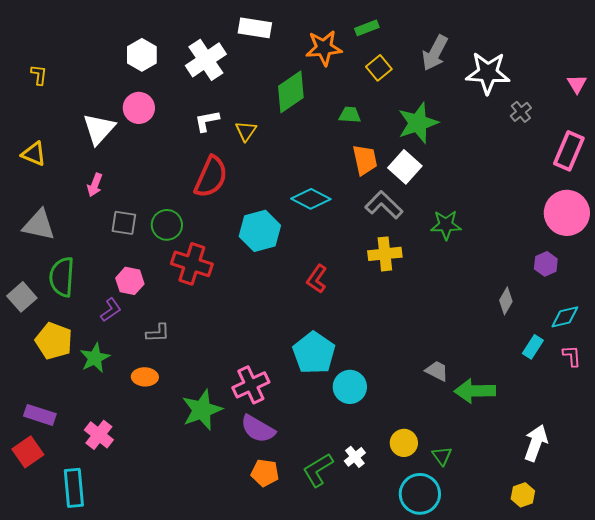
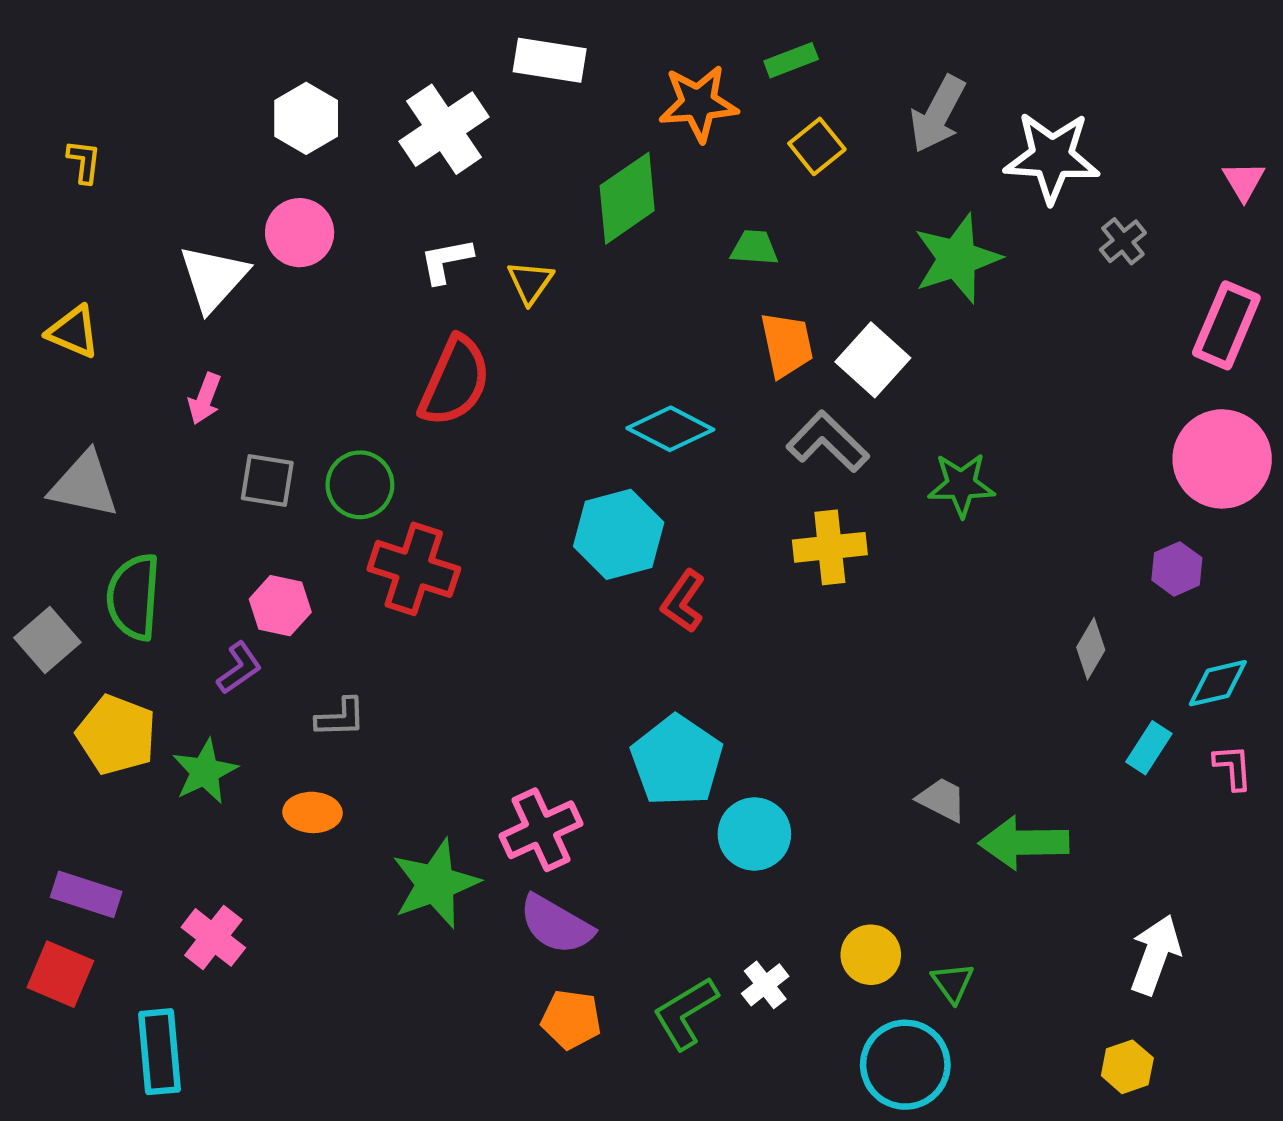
green star: (418, 123) -> (957, 258), moved
cyan hexagon: (260, 231) -> (619, 534), moved
red square: (28, 452) -> (60, 974), turned -32

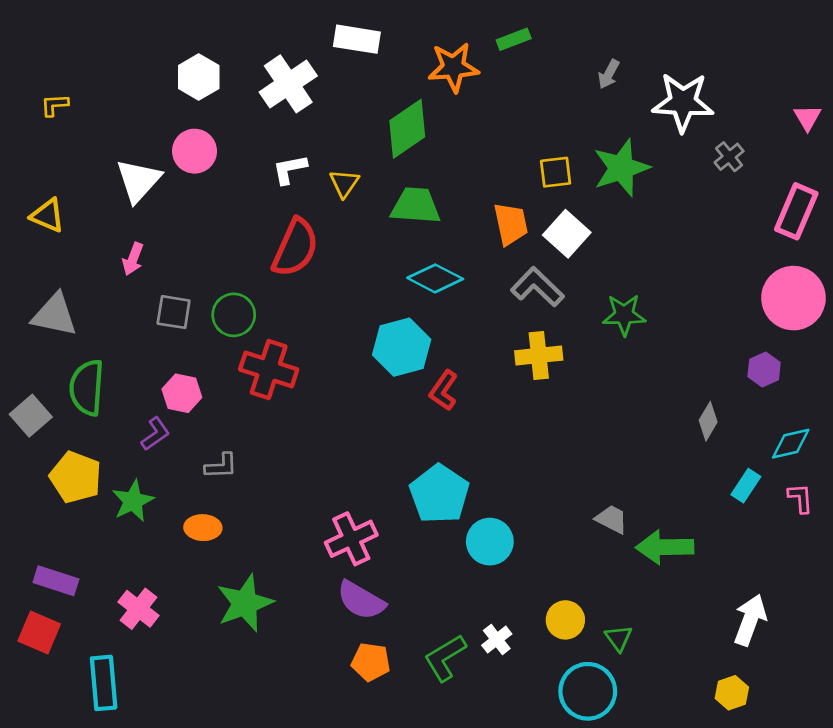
gray arrow: (938, 114) -> (609, 74), size x0.6
yellow square: (817, 146) -> (556, 172), moved, turned 32
yellow L-shape: (84, 161) -> (55, 105), turned -100
green trapezoid: (754, 248) -> (416, 206), moved, size x1.6
green star: (435, 884) -> (245, 603), moved

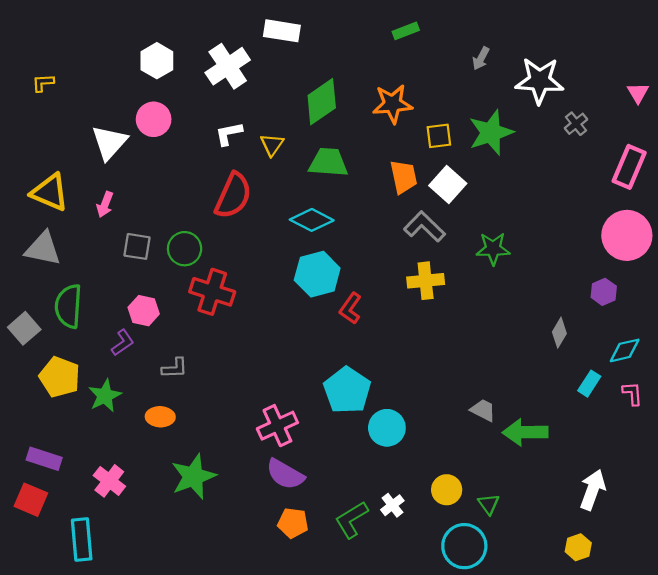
orange star: (453, 67) -> (392, 104), moved
yellow triangle: (48, 216) -> (50, 192), moved, size x1.4
cyan diamond: (435, 278) -> (312, 220), moved

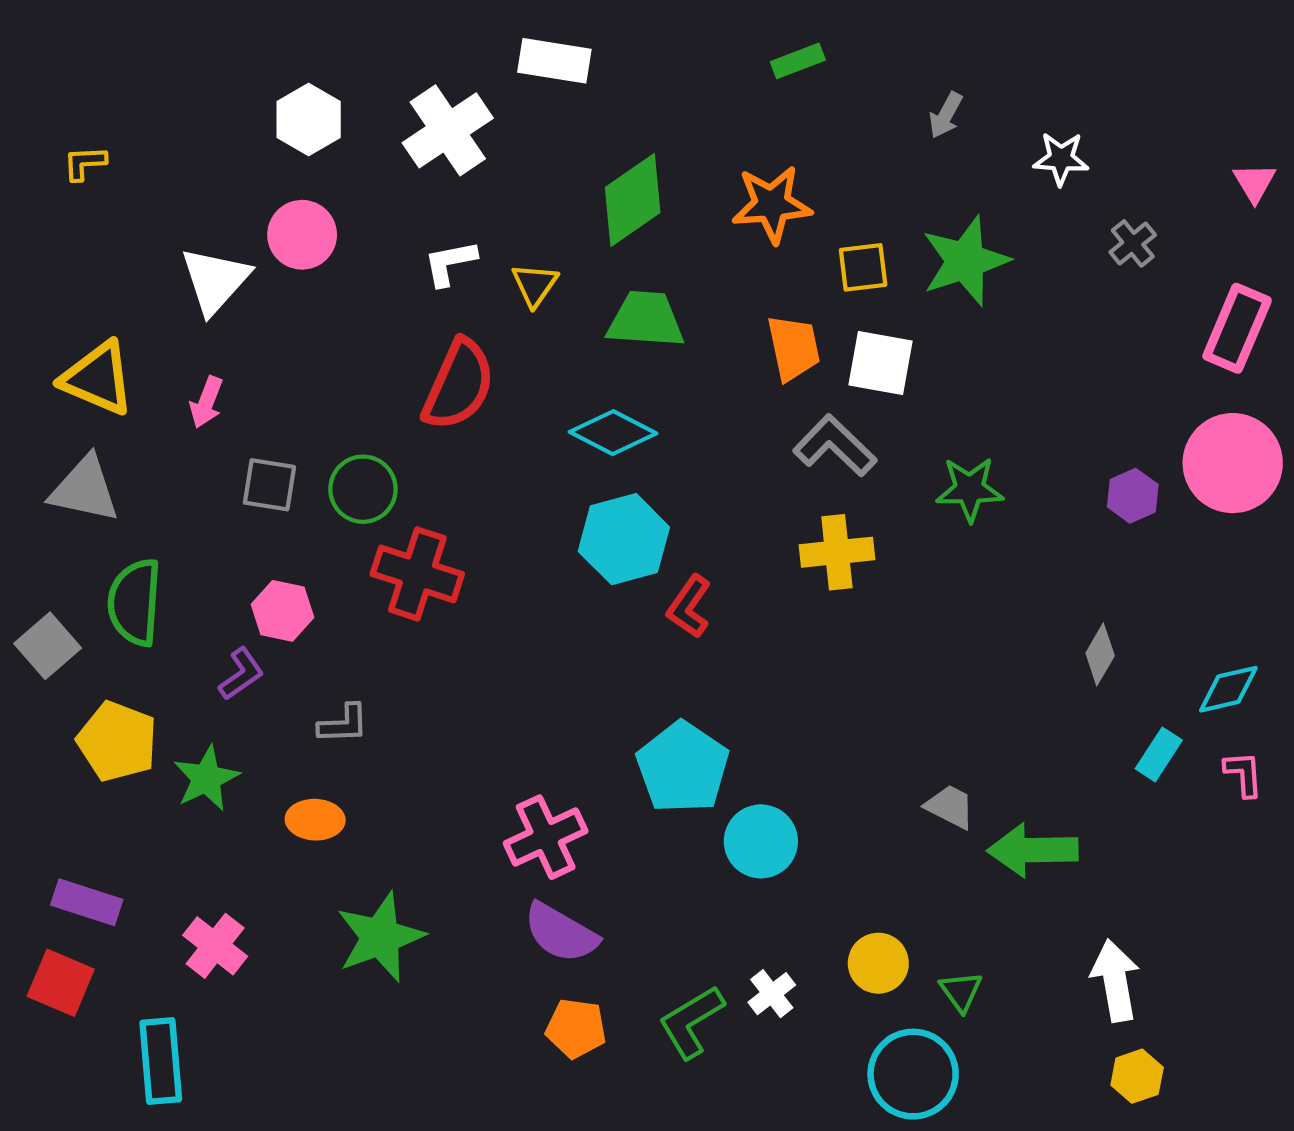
white star: (540, 81) -> (1061, 159), size x0.6
white square: (448, 185) -> (880, 363), turned -32
purple hexagon: (604, 292) -> (1133, 496), moved
white arrow: (593, 490) -> (1115, 981), moved, turned -30

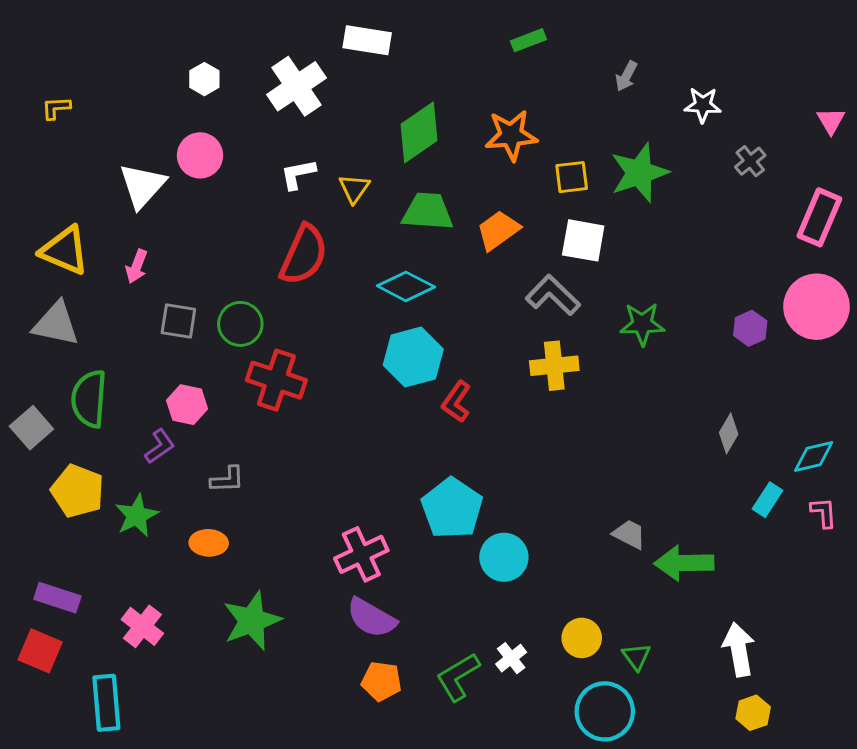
white hexagon: (309, 120) -> (204, 79), size x0.7
orange trapezoid: (793, 348) -> (498, 230), moved, turned -114

